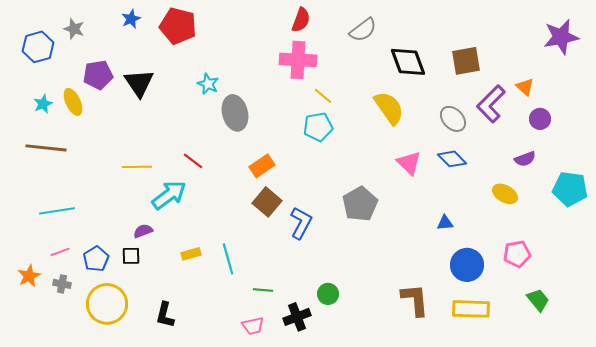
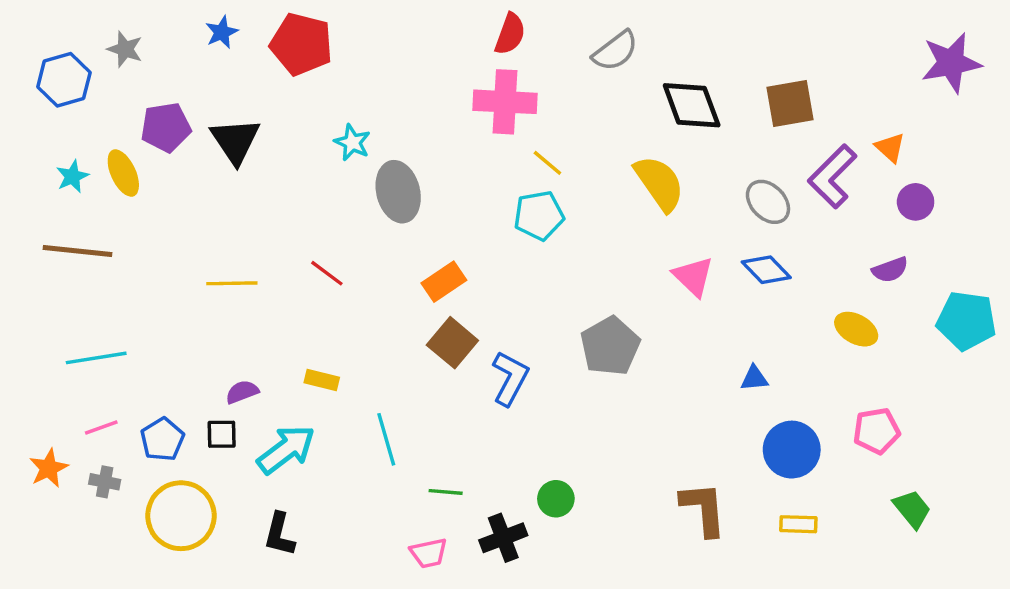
cyan arrow: (169, 195) -> (286, 450), moved
yellow rectangle: (191, 254) -> (322, 380), moved, turned 30
yellow rectangle: (471, 309) -> (798, 524), size x0.6

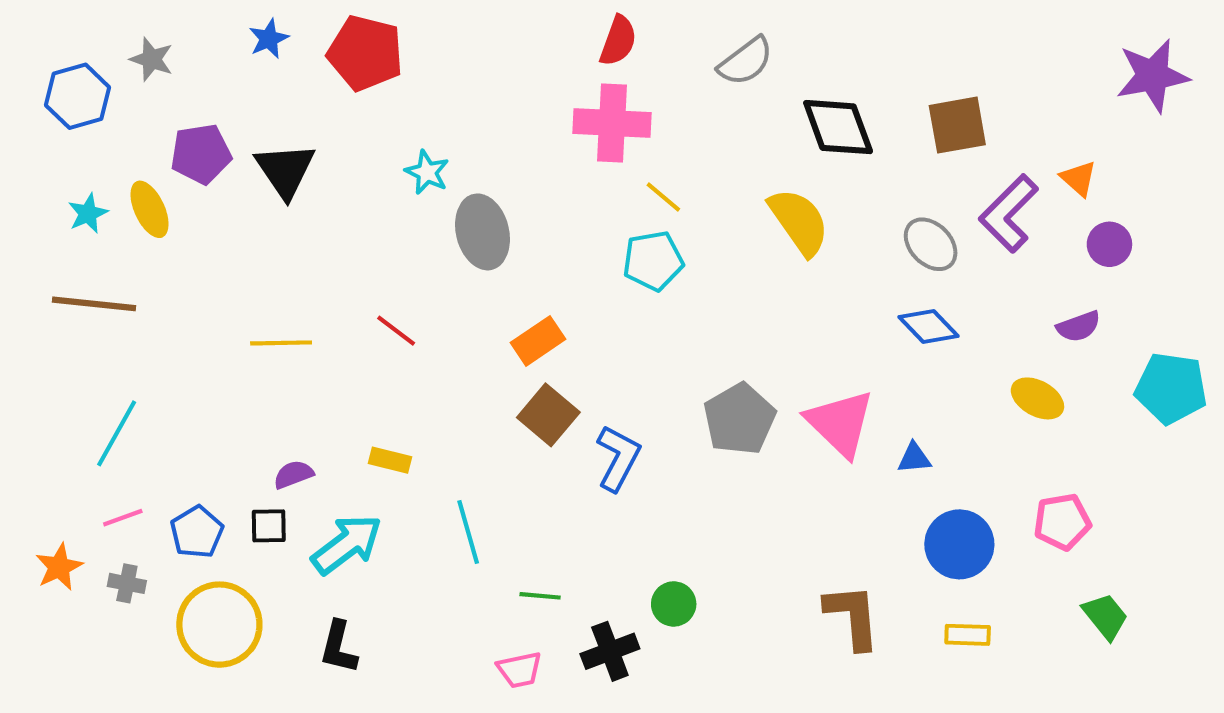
pink triangle: (693, 277) -> (840, 423), moved, size x1.4
cyan line: (96, 358) -> (117, 433), turned -52

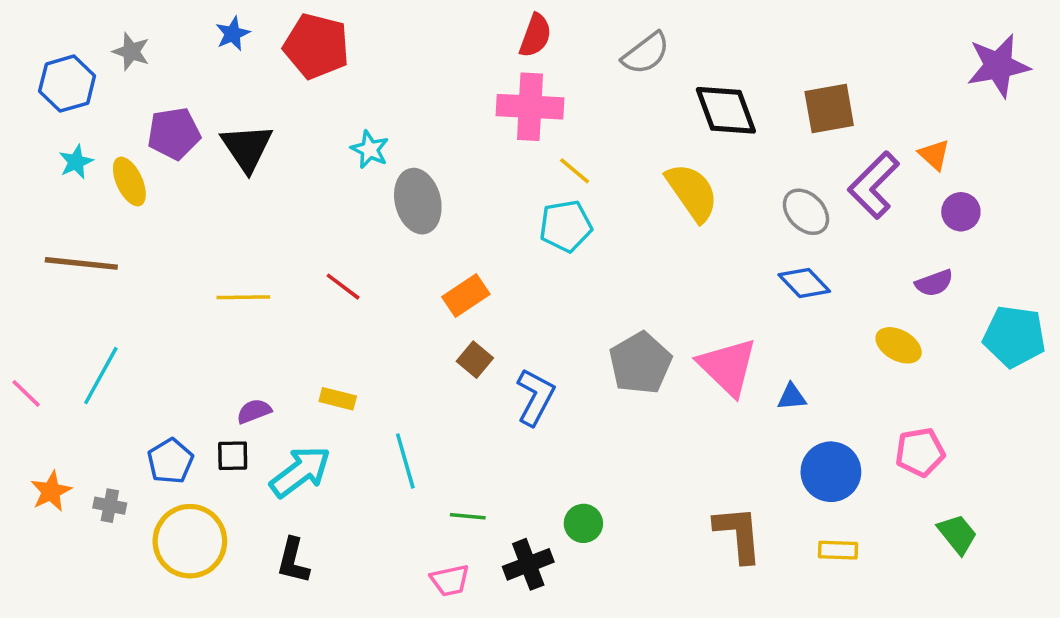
cyan star: (88, 213) -> (76, 162), moved
brown square: (548, 415) -> (475, 360), size x0.7
pink line: (123, 518) -> (26, 393), moved, turned 64

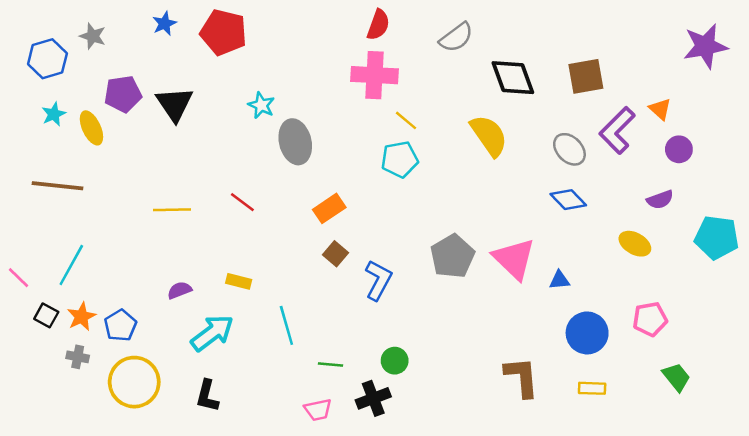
black square: (233, 456) -> (46, 315), moved, turned 30
orange star: (51, 491) -> (81, 317), moved
green circle: (583, 523) -> (395, 361), moved

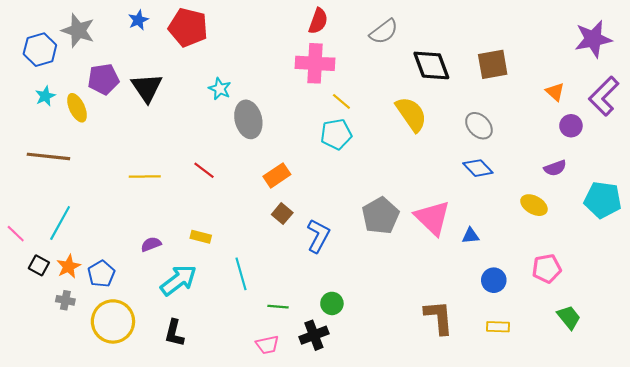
gray star: (93, 36) -> (78, 31), size x1.5
purple L-shape: (617, 130) -> (604, 96), moved
blue circle: (587, 333) -> (494, 280), size x0.7

